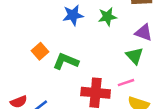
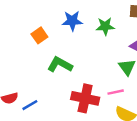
orange square: (40, 51) -> (39, 35), moved

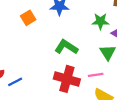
green star: (105, 26) -> (100, 21), moved
green L-shape: (60, 65) -> (66, 47), moved

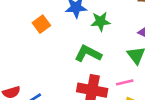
green star: (100, 21) -> (101, 21), moved

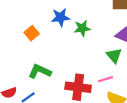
green L-shape: (88, 54) -> (40, 71), moved

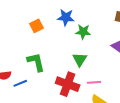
green triangle: (114, 56) -> (80, 59), moved
green L-shape: (40, 71) -> (36, 62), turned 40

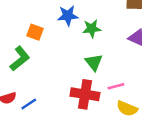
orange square: (36, 26) -> (35, 32), turned -32
green L-shape: (36, 62) -> (20, 59), moved, turned 75

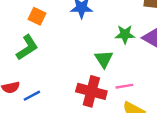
green star: (92, 29) -> (125, 34), moved
orange square: (35, 32) -> (37, 16), moved

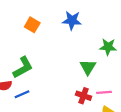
green L-shape: (27, 48) -> (23, 67), moved
red cross: (91, 91) -> (83, 96), moved, size x0.6

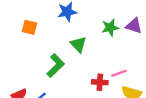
green L-shape: (23, 67) -> (56, 66), moved
green triangle: (88, 67) -> (78, 44), moved

